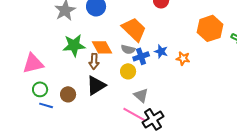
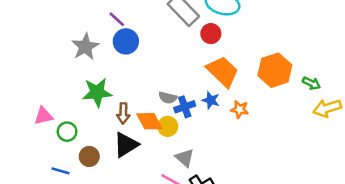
orange trapezoid: (134, 29) -> (223, 71), moved
orange diamond: (102, 47) -> (149, 121), moved
pink triangle: (33, 63) -> (43, 116), size x0.7
green circle: (40, 89) -> (67, 132), moved

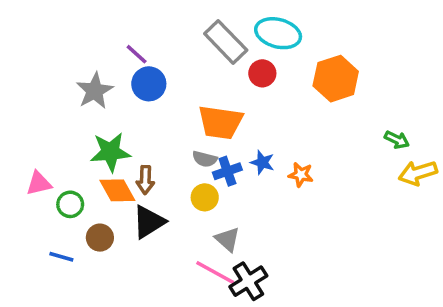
orange hexagon: (275, 70) -> (336, 79), moved
orange trapezoid: (223, 71) -> (220, 122), moved, turned 144
orange diamond: (149, 121) -> (117, 190), moved

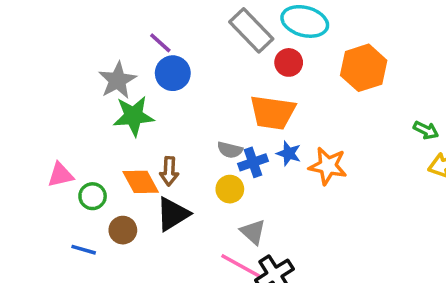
orange trapezoid: (220, 122) -> (273, 112), moved
green star: (110, 152) -> (134, 116), moved
orange star: (301, 175) -> (328, 166), size x1.5

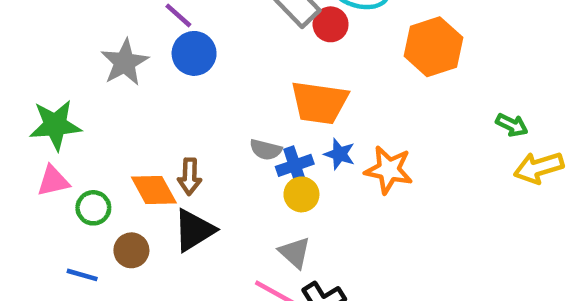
red circle: (289, 62) -> (331, 24), moved
green star: (134, 116) -> (55, 125), moved
yellow circle: (230, 189) -> (301, 194), moved

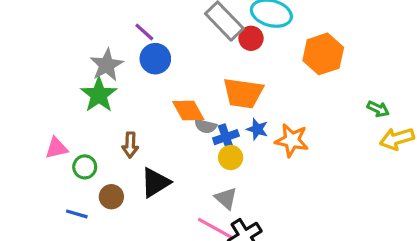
green star: (55, 125) -> (99, 95), moved, turned -30
brown arrow: (190, 177) -> (130, 145), moved
orange diamond: (154, 190) -> (188, 110), moved

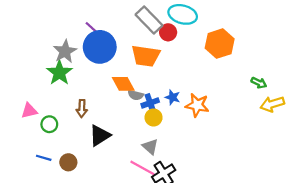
blue circle: (155, 59) -> (100, 47), size x1.5
orange trapezoid: (243, 93) -> (146, 56), moved
brown circle: (111, 197) -> (68, 162), moved

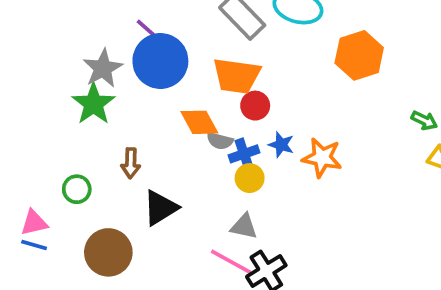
red circle: (168, 32) -> (255, 106), moved
pink triangle: (29, 111) -> (34, 223), moved
gray triangle: (150, 147) -> (244, 226), turned -30
blue line: (44, 158) -> (34, 245), moved
brown circle: (68, 162) -> (108, 252), size x1.6

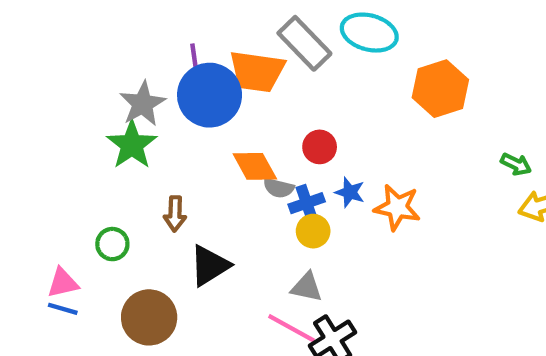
purple line: (147, 29) -> (194, 58), turned 40
orange trapezoid: (237, 76) -> (257, 71), moved

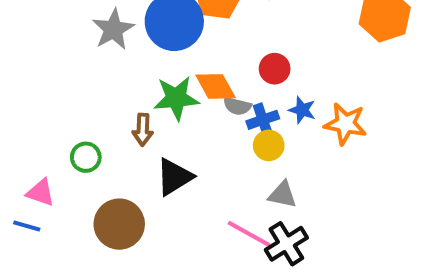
green star: (132, 145) -> (176, 98), moved, turned 30
pink triangle: (63, 283) -> (41, 193), turned 32
gray triangle: (307, 287) -> (282, 195), moved
blue line: (63, 309) -> (27, 226), moved

